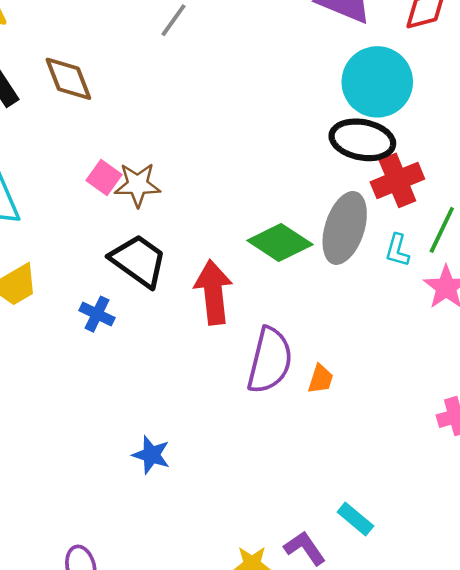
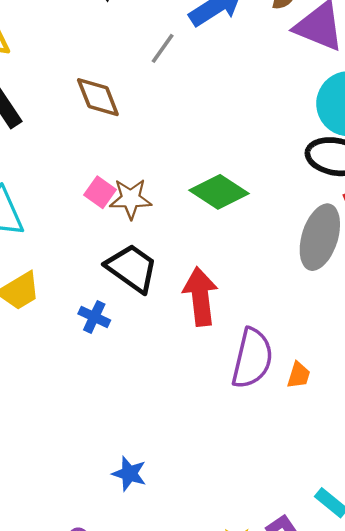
brown diamond: (68, 79) -> (98, 97), moved
green diamond: (280, 243) -> (219, 192), moved
blue star: (151, 455) -> (129, 474), moved

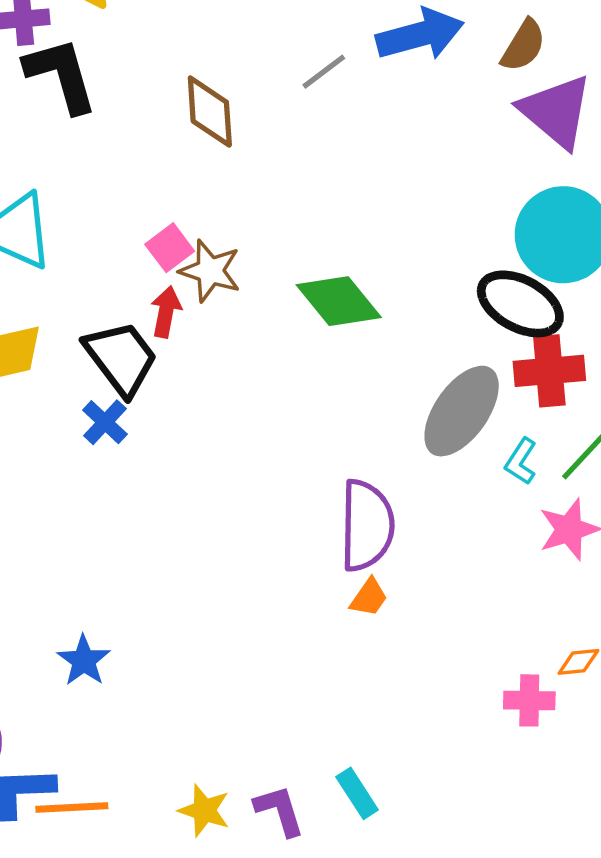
black trapezoid: (132, 268) -> (121, 358), moved
red arrow: (200, 296) -> (166, 312), moved, size x0.6
purple semicircle: (252, 358) -> (367, 525), moved, turned -30

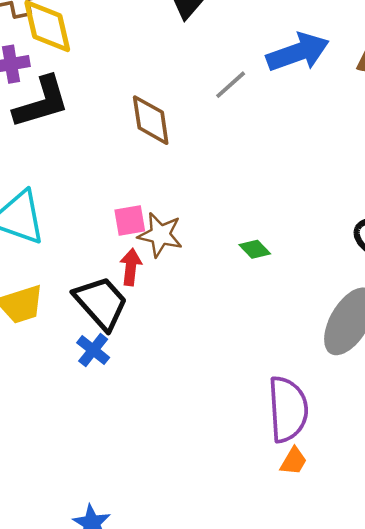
black L-shape: (61, 75) -> (41, 102), turned 94
pink square: (170, 248) -> (130, 220), turned 32
green diamond: (339, 301) -> (255, 249), size x0.5

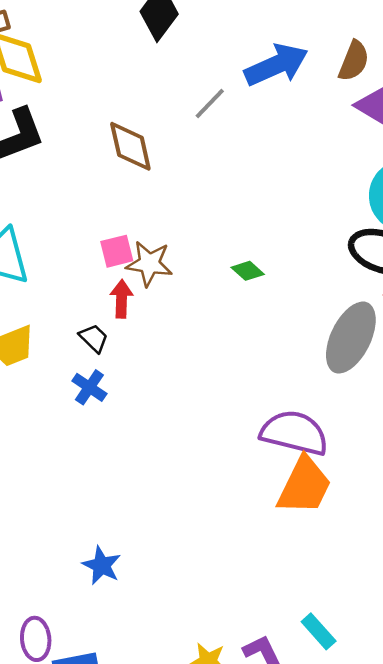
black trapezoid: (101, 303) -> (94, 338), size x0.5
purple semicircle: (288, 409) -> (294, 433), turned -68
orange trapezoid: (294, 461) -> (304, 486), size x2.0

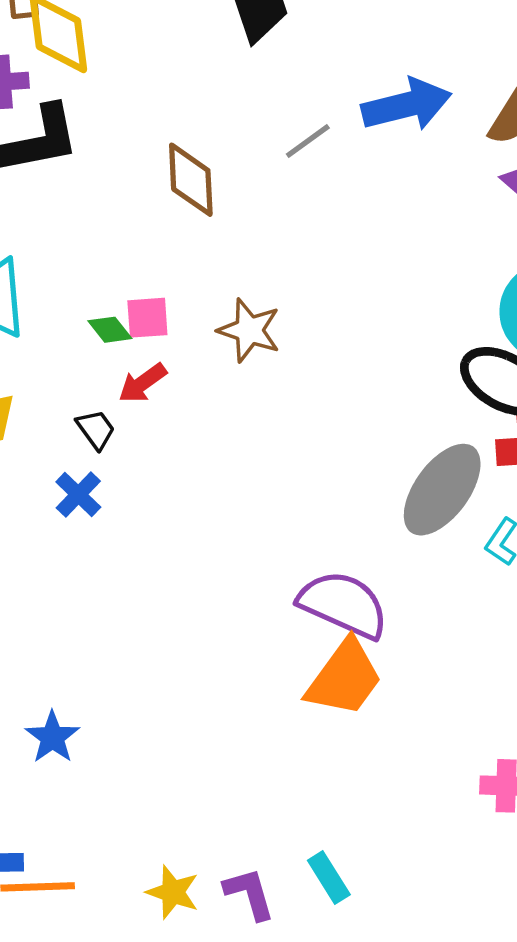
brown star: (149, 264) -> (249, 330), moved
green diamond: (248, 271) -> (110, 330), moved
red arrow: (121, 299) -> (142, 383), turned -138

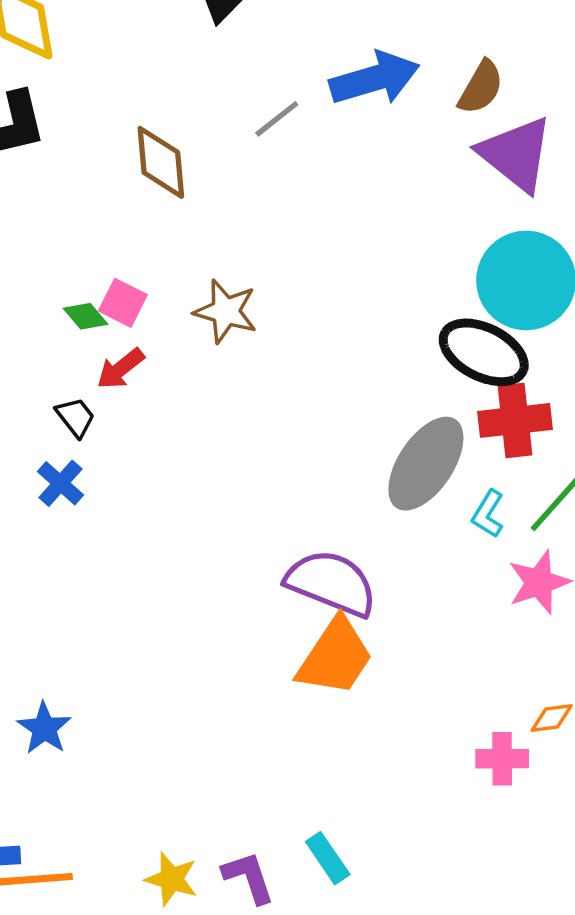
pink square: (147, 318) -> (123, 303), turned 33

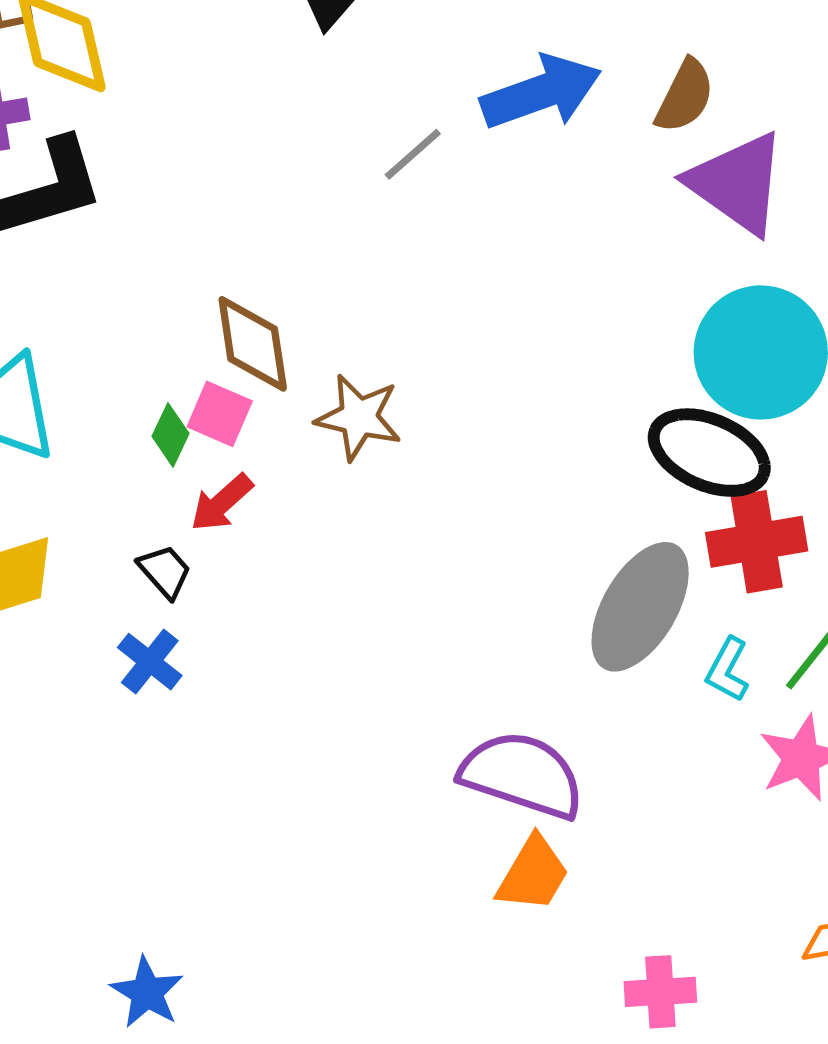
brown diamond: (161, 162) -> (253, 344), moved
green diamond: (86, 316) -> (170, 435), turned 69
orange trapezoid: (335, 657) -> (533, 874), size x0.7
pink cross: (502, 759) -> (660, 992), moved

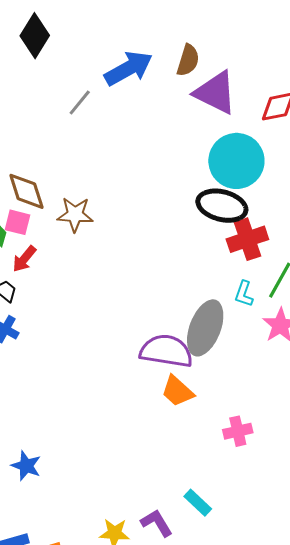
gray ellipse: (640, 607) -> (205, 328), moved
orange trapezoid: (533, 874) -> (177, 391), turned 111

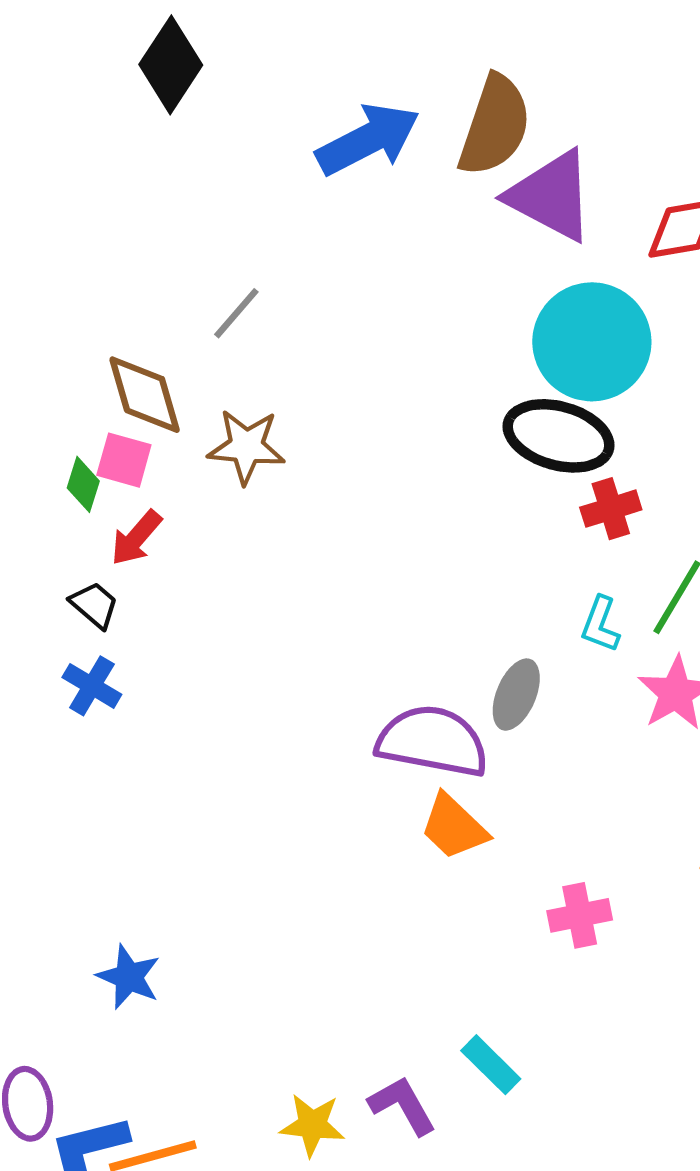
brown semicircle: (188, 60) -> (495, 126), size x1.5
gray line: (80, 102) -> (236, 313), moved
red cross: (247, 239) -> (611, 509), size x0.7
gray ellipse: (205, 328) -> (516, 695), size x0.6

